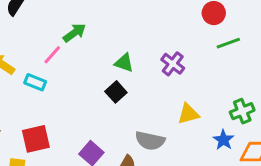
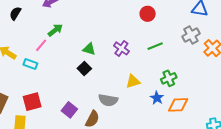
green line: (228, 43) -> (155, 46), moved

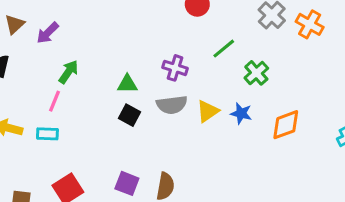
green cross: (169, 78) -> (256, 73), moved
blue star: (157, 98) -> (241, 113), moved
gray semicircle: (108, 100) -> (172, 105), moved

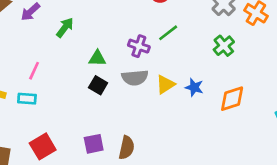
green line: (224, 49) -> (168, 33), moved
green arrow: (68, 72) -> (65, 28), moved
green cross: (256, 73) -> (224, 46), moved
purple square: (127, 183) -> (94, 144), turned -35

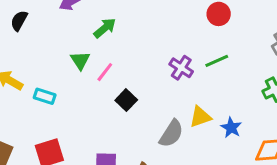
green triangle: (97, 58) -> (80, 60), moved, turned 42
pink line: (34, 71) -> (105, 72), moved
gray semicircle: (135, 78) -> (171, 134), moved, turned -65

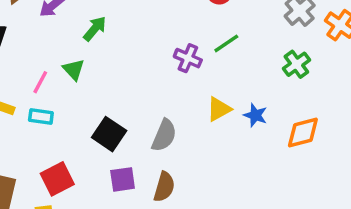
pink line: (105, 72) -> (40, 82), moved
black square: (126, 100) -> (109, 134), moved, size x1.4
gray semicircle: (171, 134) -> (164, 135), moved

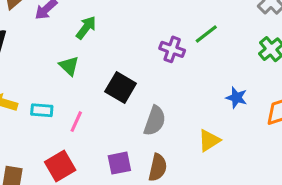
pink line: (40, 82) -> (76, 122), moved
yellow triangle: (219, 109) -> (209, 140), moved
black square: (109, 134) -> (121, 88), moved

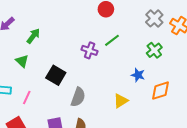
blue star: (236, 98) -> (138, 75), moved
yellow triangle: (209, 140) -> (121, 101), moved

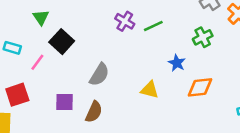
green line: (112, 40) -> (153, 26), moved
black square: (56, 75) -> (62, 42), moved
yellow triangle: (121, 101) -> (150, 90), turned 35

